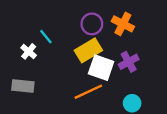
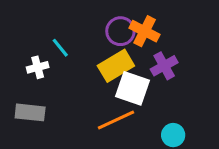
orange cross: (123, 24) -> (145, 31), moved
white cross: (29, 51) -> (38, 67), turned 35
purple cross: (129, 62) -> (164, 66), moved

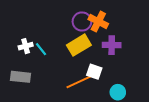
cyan line: (60, 48) -> (41, 49), moved
purple cross: (164, 66) -> (112, 45), turned 30
white square: (132, 88) -> (94, 72), moved, size x0.7

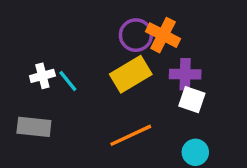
white square: (94, 72) -> (192, 100), moved

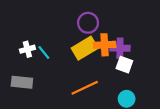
orange cross: (163, 35) -> (105, 45), moved, turned -30

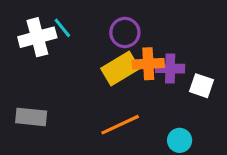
white cross: (27, 49) -> (37, 37), moved, size x1.6
cyan line: (44, 53) -> (62, 28), moved
white square: (124, 65) -> (201, 86), moved

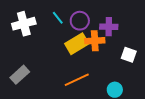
cyan line: (62, 28) -> (58, 18), moved
purple cross: (170, 68) -> (109, 27), moved
gray rectangle: (31, 117) -> (20, 75), turned -48

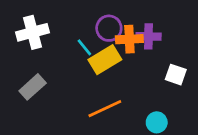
cyan line: (58, 18) -> (84, 47), moved
orange cross: (95, 41) -> (129, 39), moved
gray rectangle: (20, 75) -> (33, 87), moved

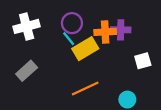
purple circle: (109, 28) -> (72, 23), moved
white square: (176, 75) -> (143, 61), turned -35

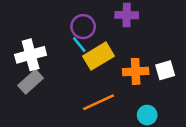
white cross: (27, 26) -> (31, 55), moved
purple cross: (121, 30) -> (127, 15), moved
orange cross: (105, 32) -> (136, 71), moved

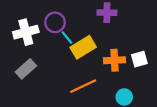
purple circle: (83, 27) -> (55, 22), moved
white cross: (31, 55) -> (26, 32), moved

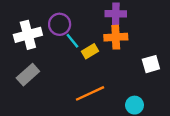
yellow rectangle: (83, 47) -> (90, 51), size x0.6
orange cross: (114, 60) -> (116, 37), moved

